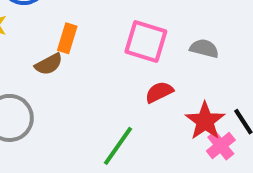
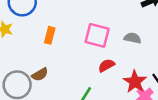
brown semicircle: (49, 64) -> (40, 74), moved

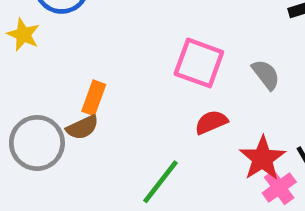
orange rectangle: (50, 35) -> (94, 98), moved
gray semicircle: (133, 38) -> (266, 75), turned 35

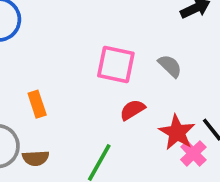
orange rectangle: (94, 98) -> (37, 104), turned -30
brown semicircle: (82, 127) -> (36, 158), moved, turned 30

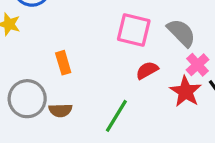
gray semicircle: (170, 66) -> (181, 33), size x1.4
pink cross: (193, 153) -> (198, 65), moved

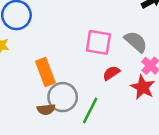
orange rectangle: (63, 63) -> (45, 72), size x1.5
gray circle: (27, 99) -> (63, 97), moved

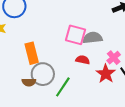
gray semicircle: (136, 42) -> (93, 38), moved, turned -54
red semicircle: (111, 73) -> (83, 60), turned 40

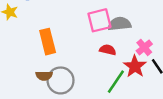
pink square: (76, 35) -> (99, 20), turned -30
gray circle: (43, 74) -> (61, 80), moved
green line: (63, 87) -> (116, 82), moved

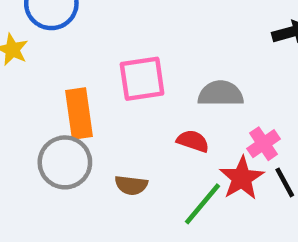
pink square: (99, 20) -> (142, 79), moved
brown semicircle: (44, 76) -> (131, 185), moved
gray circle: (61, 80) -> (65, 162), moved

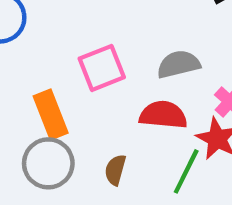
red semicircle: (193, 141) -> (163, 115), size x1.5
brown semicircle: (131, 185) -> (115, 170), turned 112

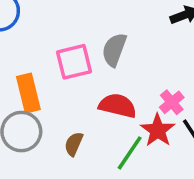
gray semicircle: (179, 64) -> (114, 50), moved, turned -64

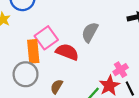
pink square: (74, 62) -> (46, 38), moved, turned -30
red semicircle: (118, 106) -> (67, 52), moved

